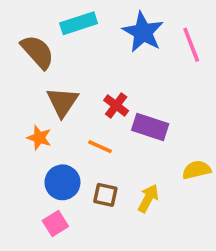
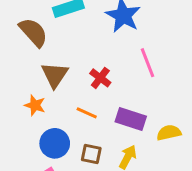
pink line: (191, 45) -> (148, 63), moved
purple rectangle: (150, 127) -> (131, 119), moved

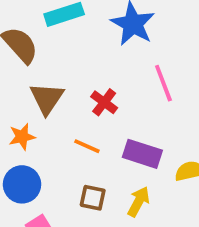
orange star: (35, 105) -> (22, 137), turned -30
blue circle: (55, 143) -> (22, 184), moved

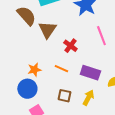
brown triangle: (47, 98) -> (47, 30), moved
orange star: (22, 137) -> (34, 70), moved

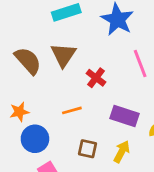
brown semicircle: (26, 16) -> (28, 61), moved
orange line: (61, 69) -> (72, 110), moved, turned -40
orange star: (34, 70) -> (19, 112), moved

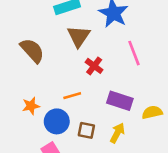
brown triangle: (63, 55) -> (79, 36), moved
orange star: (19, 112) -> (31, 106), moved
blue circle: (35, 139) -> (57, 121), moved

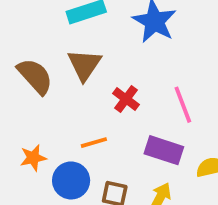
brown triangle: (79, 36) -> (84, 65), moved
pink line: (134, 53) -> (183, 105), moved

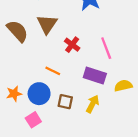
orange line: (94, 143) -> (53, 71), turned 42
orange star: (33, 158) -> (14, 94), moved

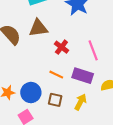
brown triangle: (47, 24) -> (38, 28), turned 48
orange line: (53, 71) -> (56, 75), moved

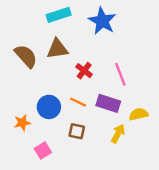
blue circle: (31, 93) -> (49, 107), moved
yellow arrow: (81, 102) -> (118, 134), moved

